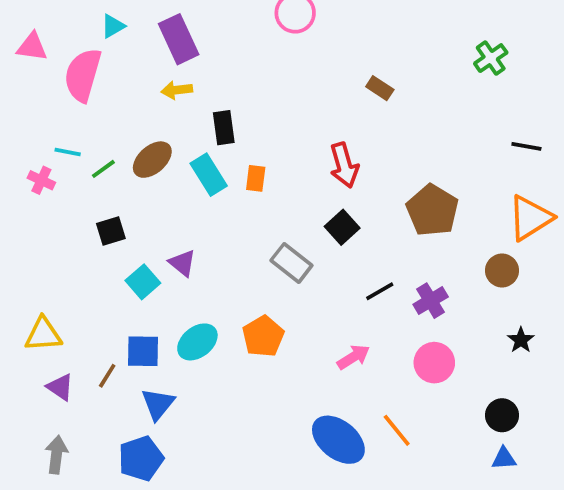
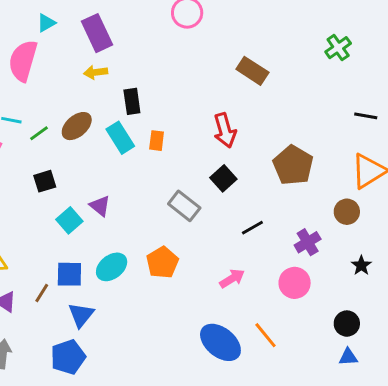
brown rectangle: (380, 88) -> (252, 71), size x1.5
purple cross: (431, 301) -> (308, 242), moved

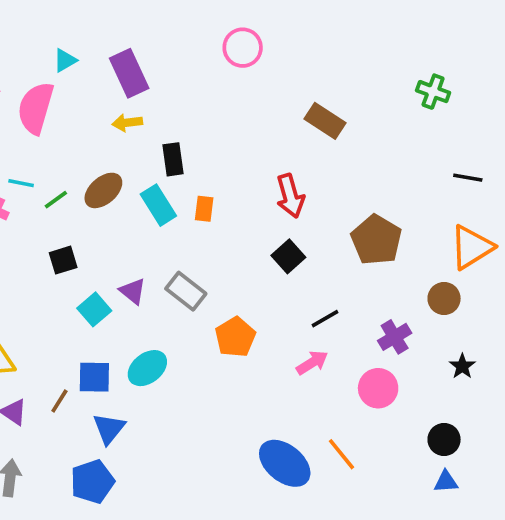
green cross: (338, 48) -> (433, 92), turned -35
gray rectangle: (184, 206) -> (186, 291), moved
orange pentagon: (162, 263) -> (235, 337), moved
pink arrow: (232, 279) -> (312, 363), moved

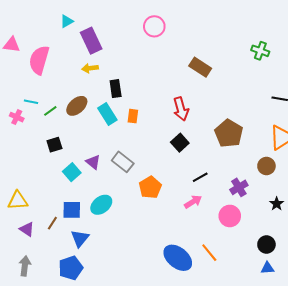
cyan triangle: (65, 60) -> (67, 21), moved

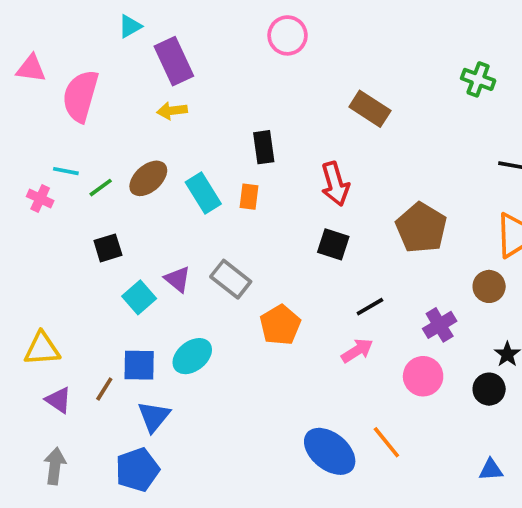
black rectangle: (116, 89) -> (264, 147), moved
black square: (180, 143) -> (333, 244), turned -30
black circle: (266, 245) -> (489, 389), moved

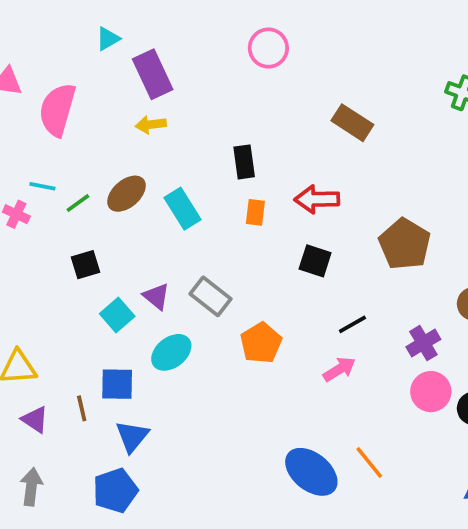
red arrow: (335, 184) -> (317, 199), turned 105
orange rectangle: (249, 197) -> (255, 212), moved
cyan ellipse: (192, 356) -> (171, 352), moved
pink circle: (423, 376) -> (431, 392), moved
brown line: (104, 389) -> (82, 408), turned -45

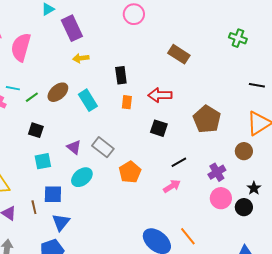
yellow arrow: (151, 125) -> (81, 58), moved
black square: (85, 265) -> (36, 130), turned 35
cyan square: (117, 315) -> (43, 161), moved, turned 30

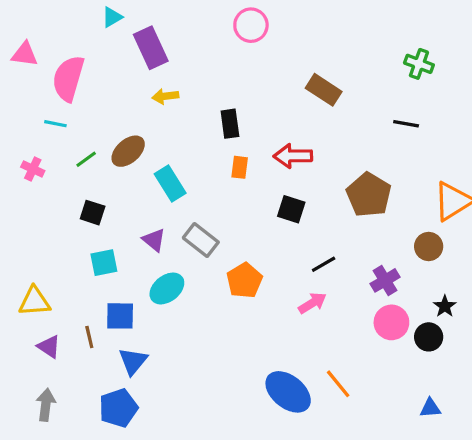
black line: (257, 85) -> (406, 124), moved
cyan line: (13, 88) -> (55, 124), moved
cyan rectangle: (88, 100) -> (170, 183), moved

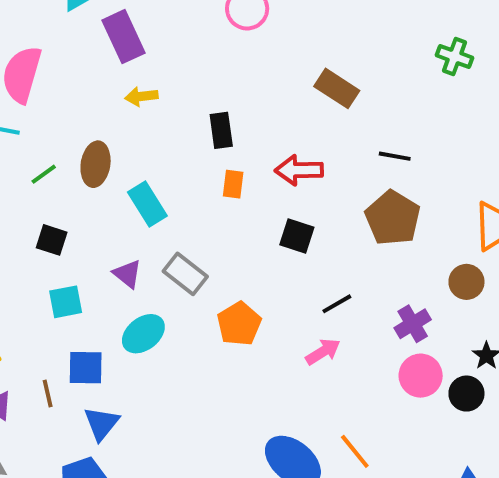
black line: (406, 124) -> (395, 156), moved
brown ellipse: (128, 151) -> (96, 164), turned -40

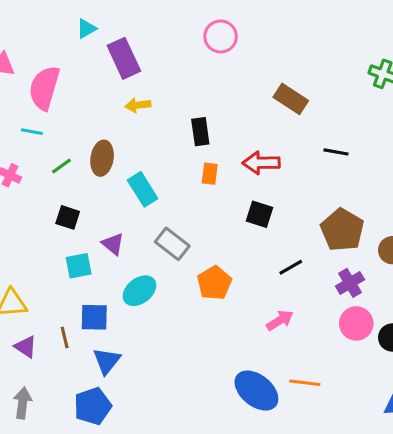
brown pentagon: (393, 218) -> (342, 230), moved
purple triangle: (127, 274) -> (113, 244), moved
pink arrow: (323, 352) -> (280, 320), moved
orange line: (355, 451) -> (305, 383), turned -44

